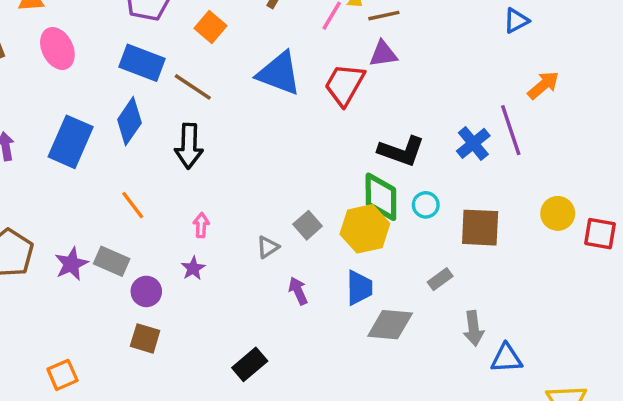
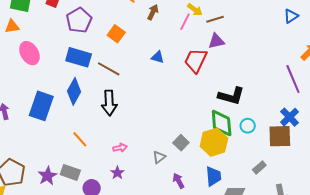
blue triangle: (279, 73) -> (158, 57), size x0.5
blue cross: (473, 143) -> (290, 117), moved
pink arrow: (201, 225) -> (120, 148), turned 80

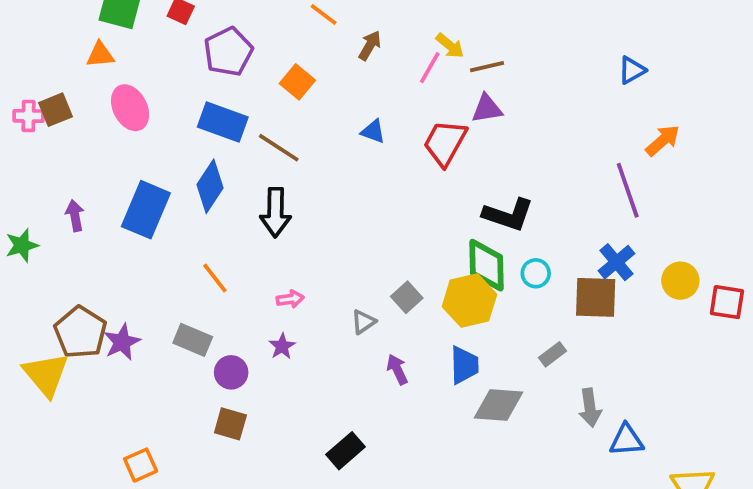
purple star: (47, 176) -> (122, 342), moved

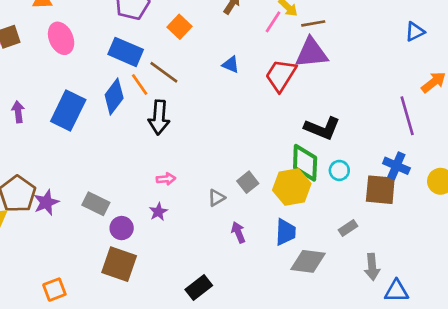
purple triangle: (487, 109) -> (311, 53), size x1.5
blue cross: (616, 262) -> (396, 166), turned -30
orange line: (215, 278) -> (140, 84), moved
brown square: (230, 424) -> (119, 264), size x1.5

